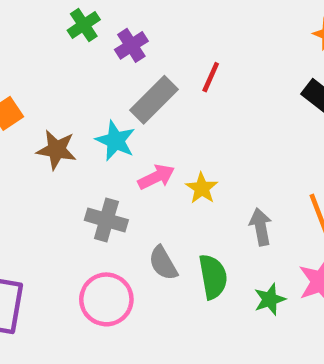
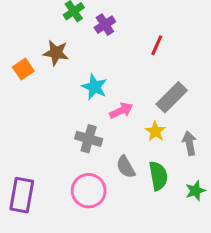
gray rectangle: (154, 100) -> (172, 97), moved
brown star: (56, 150) -> (56, 53), moved
yellow star: (202, 188) -> (155, 131), moved

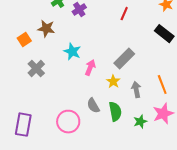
red line: (157, 45) -> (124, 14), moved
pink arrow: (121, 111) -> (90, 68), turned -42
gray cross: (89, 139) -> (36, 69), moved, turned 30

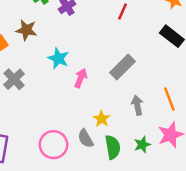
yellow star: (113, 82) -> (102, 119), moved
gray semicircle: (93, 106) -> (86, 138), moved
green semicircle: (115, 112) -> (113, 147), moved

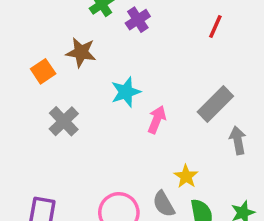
cyan star: (58, 58) -> (126, 92), turned 30
gray arrow: (137, 105) -> (238, 140), moved

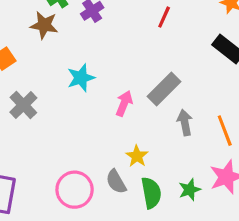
brown star: (81, 52) -> (44, 25), moved
pink arrow: (157, 120) -> (124, 103), moved

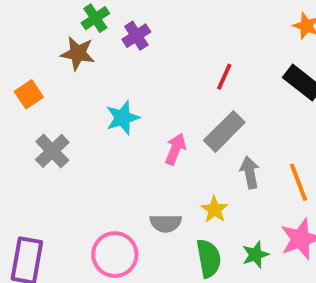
red line: (164, 17) -> (224, 77), moved
yellow star: (137, 156) -> (215, 210), moved
gray semicircle: (116, 182) -> (166, 223), moved, turned -60

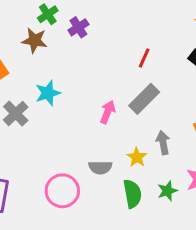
cyan star: (123, 118) -> (48, 93), moved
gray arrow: (250, 172) -> (163, 143), moved

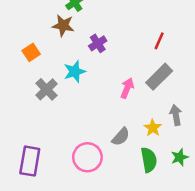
purple cross: (78, 27) -> (98, 43), moved
gray semicircle: (100, 167) -> (121, 137), turned -48

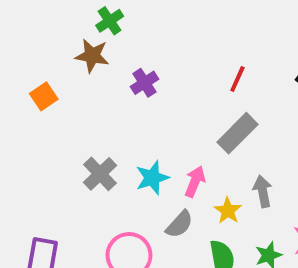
cyan star: (75, 72) -> (152, 178), moved
pink arrow: (127, 88) -> (195, 182), moved
gray cross: (47, 89) -> (100, 174), moved

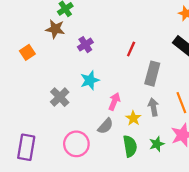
red line: (237, 79) -> (131, 49), moved
gray rectangle: (237, 133) -> (152, 74), moved, turned -30
cyan star: (152, 178) -> (90, 80), moved

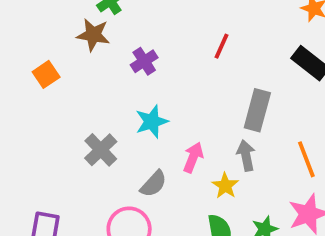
red line: (131, 49) -> (221, 46), moved
gray arrow: (153, 107) -> (246, 156), moved
gray semicircle: (105, 126) -> (154, 184), moved

